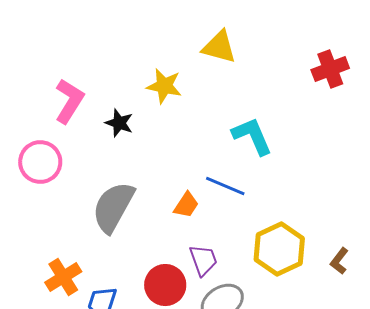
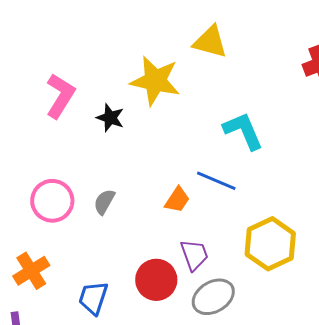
yellow star: (164, 86) -> (155, 81), size x1.4
pink circle: (40, 162) -> (52, 201), moved
gray semicircle: (113, 207) -> (104, 202), size x0.5
orange cross: (63, 277) -> (31, 271), moved

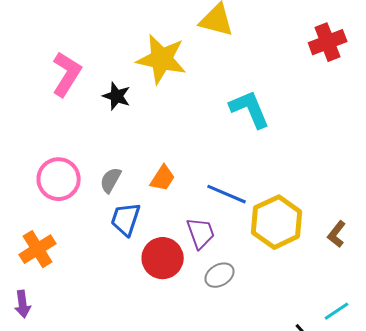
blue line: (216, 181) -> (227, 194), moved
orange trapezoid: (177, 200) -> (163, 178), moved
gray ellipse: (213, 297) -> (220, 275), size x0.7
blue trapezoid: (93, 298) -> (126, 219), moved

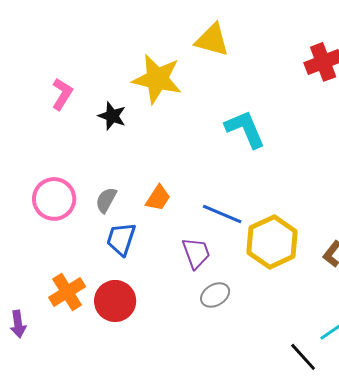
pink L-shape: (67, 74) -> (62, 94), size x0.7
orange cross: (38, 249) -> (67, 292), moved
red circle: (163, 258) -> (115, 301), moved

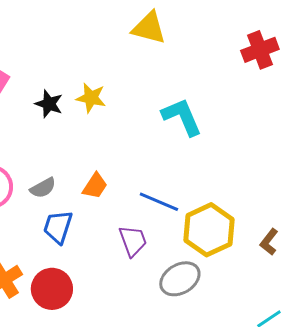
yellow star: (157, 79) -> (91, 98), moved, size x0.6
gray semicircle: (106, 200) -> (43, 188), turned -148
gray ellipse: (215, 295) -> (180, 279), moved, size x1.4

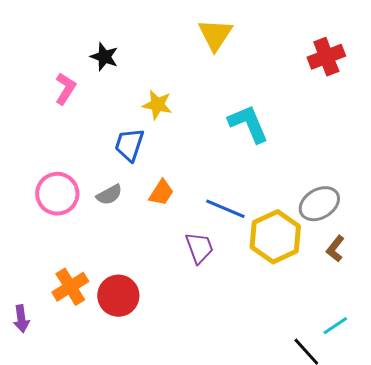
yellow triangle: (149, 28) -> (215, 35), turned 48
black star: (49, 104) -> (104, 57), moved
blue trapezoid: (58, 227) -> (129, 145), moved
gray ellipse: (180, 279) -> (319, 204), moved

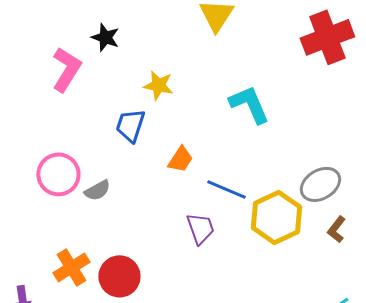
red cross: (326, 57) -> (327, 37), size x1.4
pink L-shape: (65, 89) -> (66, 69), size x1.4
orange trapezoid: (161, 193) -> (180, 159), moved
gray semicircle: (109, 195) -> (97, 190), moved

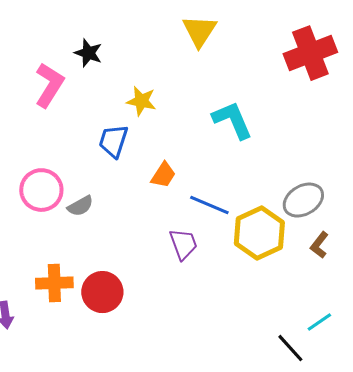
orange cross: (71, 267) -> (54, 283), turned 30

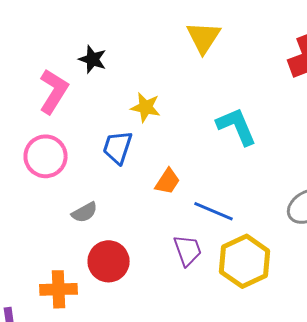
pink circle: (41, 190) -> (46, 156), moved
yellow hexagon: (259, 233) -> (245, 261), moved
red circle: (102, 292) -> (109, 261), moved

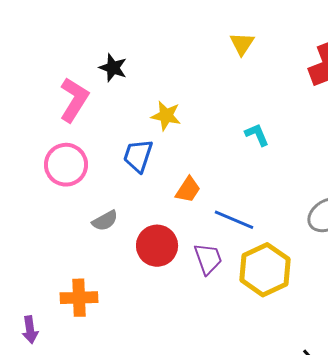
yellow triangle: (204, 37) -> (242, 44), moved, size x0.7
cyan L-shape: (237, 126) -> (257, 135), size x0.6
red circle: (109, 261) -> (157, 246), moved

